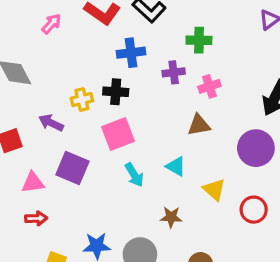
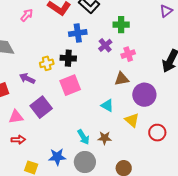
purple cross: (174, 72) -> (105, 45), turned -32
purple circle: (256, 148) -> (144, 95), moved
purple square: (72, 168) -> (41, 107), turned 30
cyan arrow: (134, 175) -> (83, 137), moved

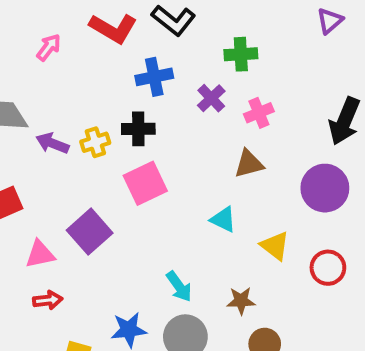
purple arrow: (27, 78) -> (52, 143), moved
purple circle: (144, 95) -> (325, 188), moved
brown star: (105, 138) -> (241, 301), moved

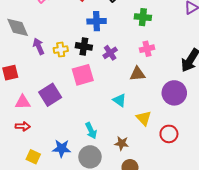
purple cross: (211, 98) -> (110, 53), moved
purple arrow: (52, 143) -> (39, 46), turned 35

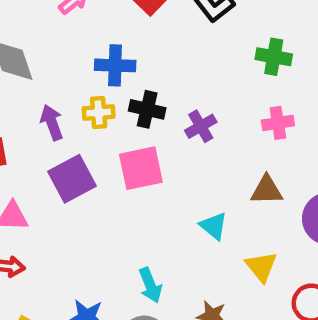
blue cross: (97, 21) -> (115, 65), moved
purple arrow: (39, 46) -> (52, 122), moved
brown triangle: (137, 74) -> (267, 190), moved
purple square: (50, 95) -> (72, 179), moved

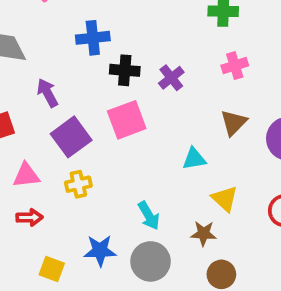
yellow cross: (99, 113) -> (78, 184), moved
brown triangle: (267, 190) -> (234, 123), turned -36
cyan triangle: (214, 226) -> (194, 159), turned -40
yellow triangle: (261, 267) -> (225, 199), moved

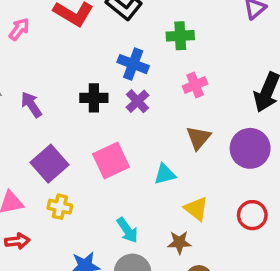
blue cross: (93, 38) -> (133, 64), moved, turned 32
purple arrow: (47, 93) -> (31, 105), moved
pink square: (127, 120) -> (111, 161), moved
yellow cross: (78, 184) -> (60, 207), turned 30

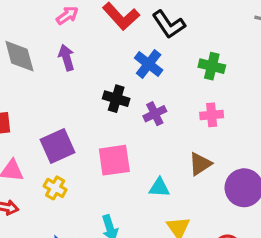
blue cross: (133, 64) -> (149, 64), moved
purple arrow: (31, 105) -> (66, 58), moved

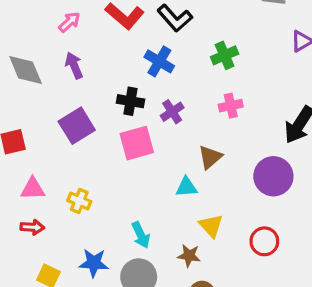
green cross: (212, 66) -> (225, 55), turned -30
purple square: (58, 146) -> (77, 126), moved
pink square: (114, 160) -> (137, 143), moved
brown triangle: (200, 164) -> (210, 157), moved

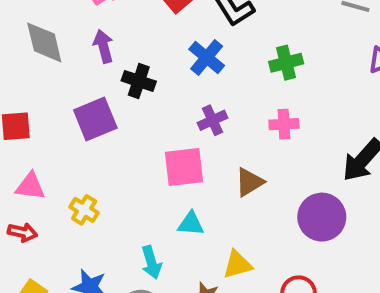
black cross: (130, 101) -> (139, 81), moved
pink square: (137, 143) -> (184, 167), moved
cyan triangle: (186, 187) -> (191, 224), moved
yellow triangle: (211, 226) -> (238, 265), turned 48

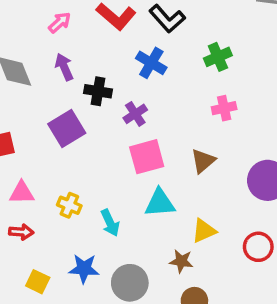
purple cross: (212, 120) -> (135, 114), moved
cyan triangle: (191, 224) -> (160, 203), size x1.4
cyan arrow: (151, 262) -> (110, 223), moved

